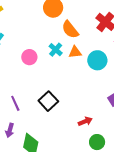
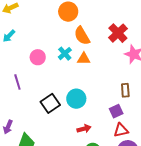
cyan circle: (97, 60) -> (76, 99), moved
purple line: (15, 103) -> (17, 82), moved

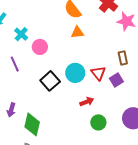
cyan cross: (65, 54) -> (21, 34), moved
pink circle: (38, 57) -> (40, 47), moved
red triangle: (121, 130) -> (98, 73), moved, turned -49

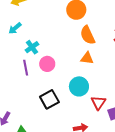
purple line: (15, 64) -> (26, 68), moved
cyan circle: (75, 73) -> (79, 86), moved

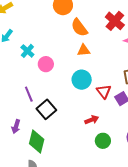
purple line: (26, 68) -> (29, 94), moved
black square: (49, 99) -> (46, 109), moved

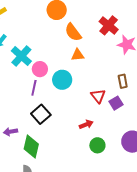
cyan cross: (27, 51) -> (21, 56), size x1.5
cyan circle: (82, 80) -> (62, 80), moved
purple line: (29, 94) -> (34, 88), moved, turned 35
purple arrow: (16, 126) -> (10, 132), turned 64

